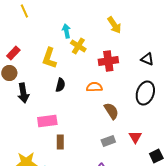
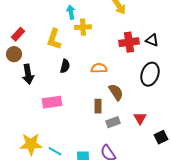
yellow cross: (78, 46) -> (83, 27), turned -35
red cross: (108, 61) -> (129, 42), moved
brown rectangle: (60, 142) -> (98, 106), moved

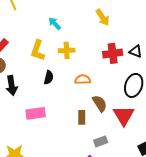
cyan arrow: (71, 12) -> (55, 23), turned -32
yellow cross: (83, 27) -> (67, 50), moved
red triangle: (140, 118) -> (124, 115), moved, size x1.6
gray rectangle: (113, 122) -> (101, 141), moved

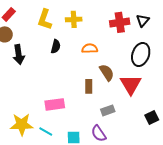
black triangle: (136, 51) -> (143, 20), turned 48
pink rectangle: (36, 113) -> (55, 104), moved

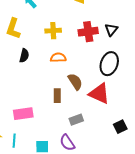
yellow cross: (74, 19) -> (53, 31), moved
red triangle: (131, 84) -> (99, 94), turned -35
cyan line: (46, 131) -> (14, 141), turned 64

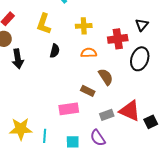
red cross: (88, 32) -> (118, 39), moved
red triangle: (99, 94) -> (130, 111), moved
brown rectangle: (57, 96) -> (88, 91), turned -64
pink rectangle: (23, 114) -> (69, 109), moved

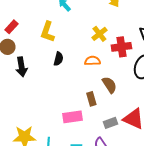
yellow cross: (84, 26) -> (99, 34), moved, turned -35
brown rectangle: (88, 91) -> (91, 99), turned 48

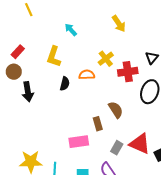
orange semicircle: (92, 61) -> (87, 75), moved
gray rectangle: (110, 123) -> (117, 148), turned -40

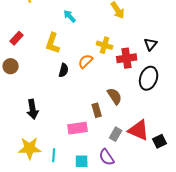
yellow cross: (106, 59) -> (105, 45), turned -35
brown circle: (14, 72) -> (11, 66), moved
orange semicircle: (87, 75) -> (86, 61), turned -42
black arrow: (28, 92) -> (33, 109), moved

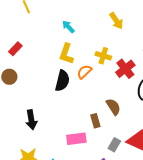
yellow L-shape: (53, 43) -> (66, 54), moved
red cross: (127, 58) -> (125, 69), turned -30
black semicircle: (64, 70) -> (62, 81), size x1.5

